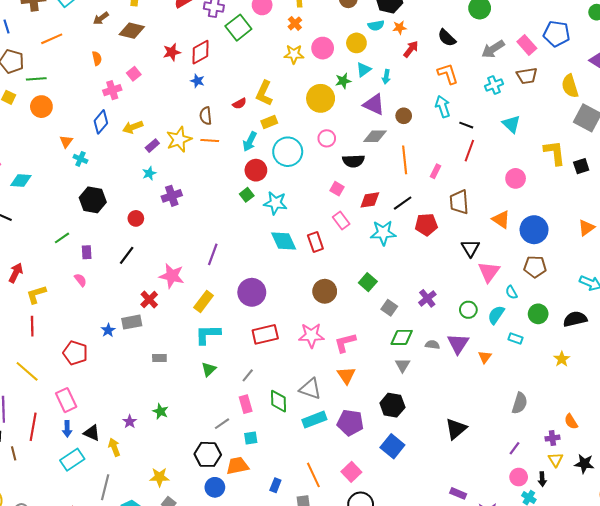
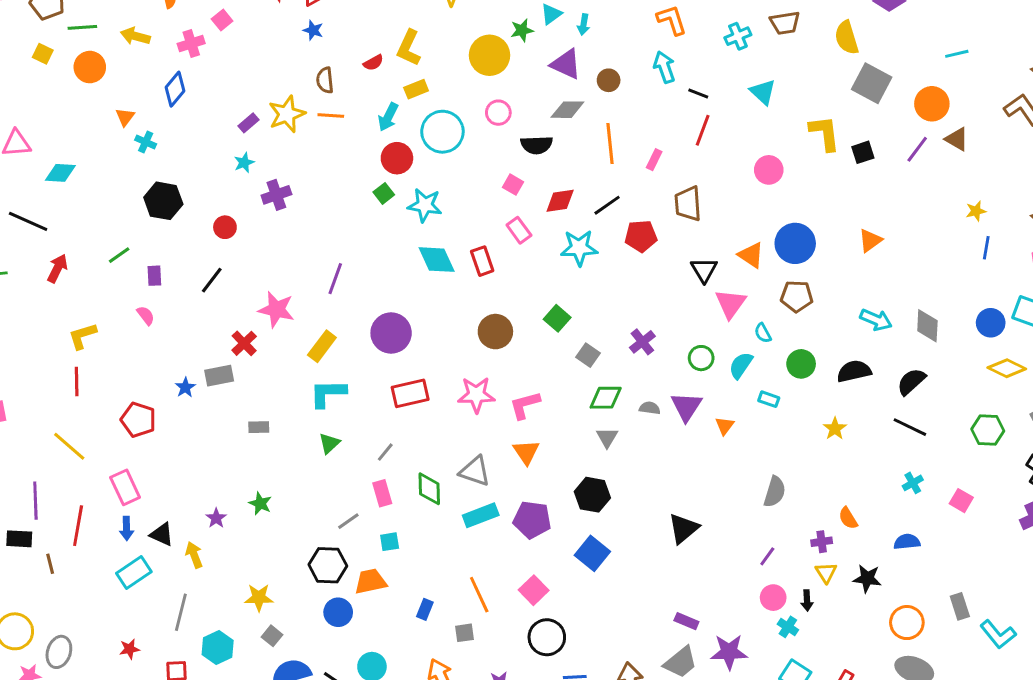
yellow arrow: (133, 127) -> (135, 36), moved, turned 36
orange triangle: (501, 219) -> (751, 255), moved
red arrow: (16, 273) -> (57, 268), moved

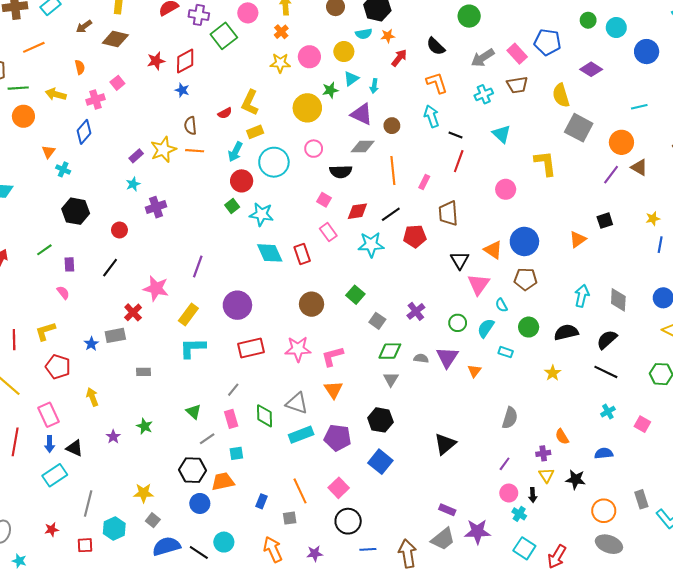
black square: (863, 152) -> (605, 221), moved
cyan arrow: (876, 320) -> (582, 296), turned -100
yellow L-shape: (82, 336) -> (45, 331), moved
green triangle: (329, 443) -> (194, 412), moved, turned -35
yellow arrow: (194, 555) -> (92, 397), moved

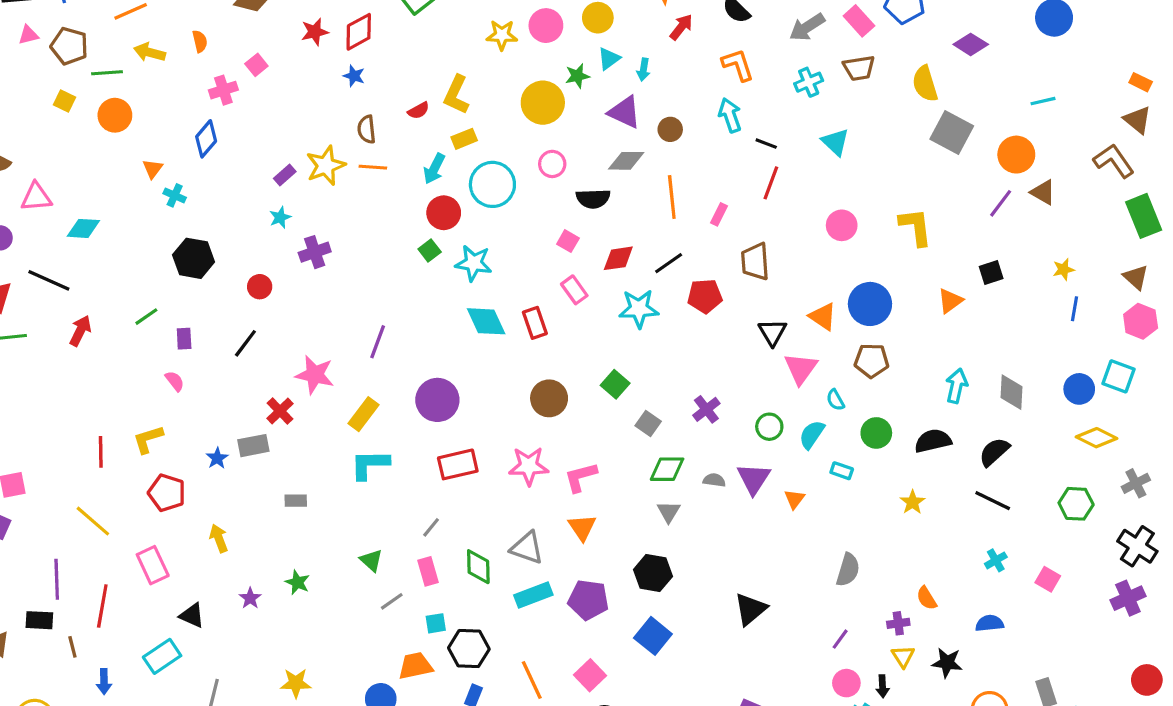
yellow arrow: (56, 94) -> (150, 52), moved
yellow L-shape: (545, 163) -> (916, 227), moved
blue arrow: (50, 444) -> (104, 682), moved
black hexagon: (193, 470) -> (469, 648), moved

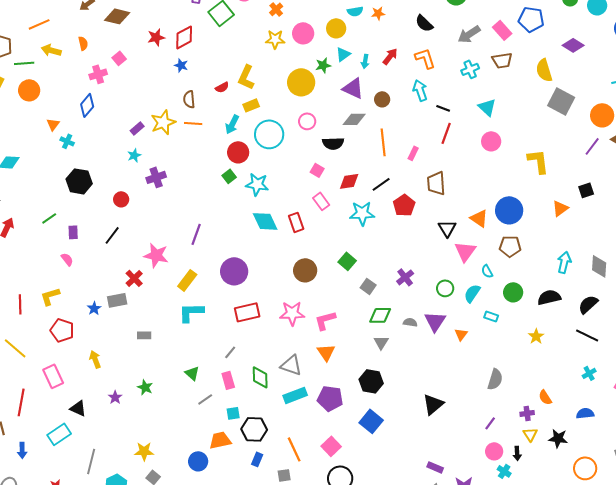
red arrow: (681, 27) -> (390, 56), moved
pink circle: (842, 225) -> (491, 141), moved
red pentagon: (705, 296) -> (404, 205), turned -30

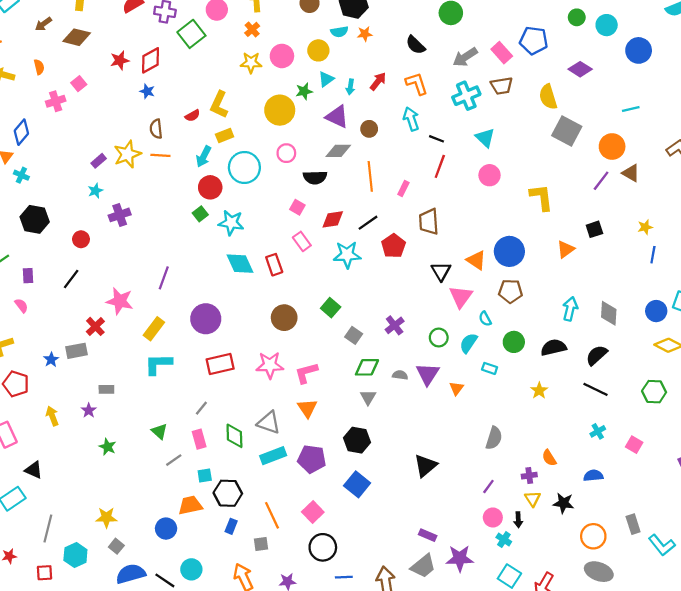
cyan cross: (470, 69) -> (466, 96), size x1.4
blue diamond: (87, 105) -> (21, 132), moved
purple star: (115, 397) -> (89, 410), moved

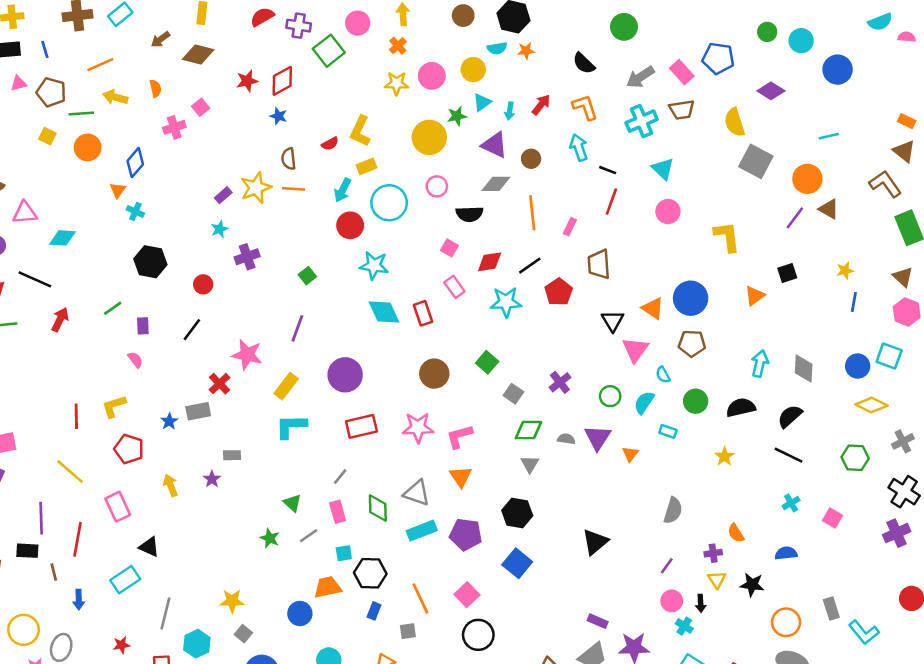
green square: (200, 214) -> (307, 276), moved
green star: (107, 447) -> (270, 538), moved

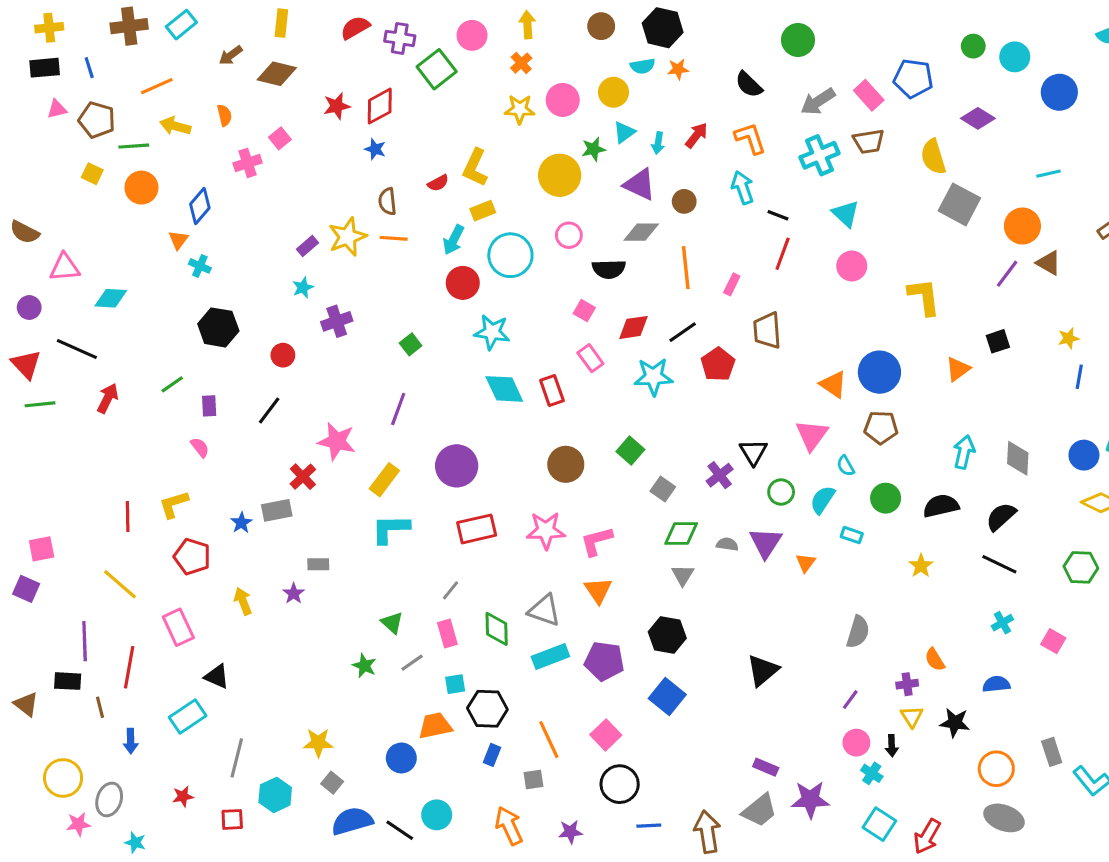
black triangle: (613, 321) -> (753, 452), moved

